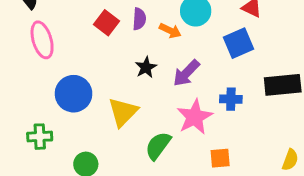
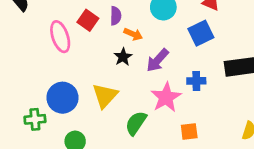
orange arrow: (170, 31) -> (133, 34), moved
pink ellipse: (42, 40) -> (60, 37), moved
blue circle: (74, 94) -> (62, 98), moved

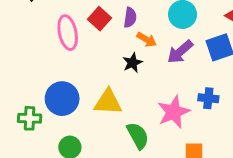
purple arrow: (158, 60) -> (180, 52), moved
yellow triangle: (105, 96) -> (108, 102), turned 44
green semicircle: (136, 123) -> (138, 136), turned 110

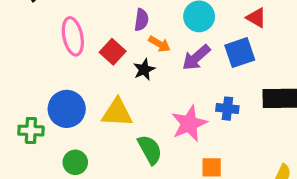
red square: (100, 19) -> (113, 52), moved

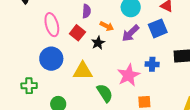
purple semicircle: (141, 20) -> (86, 11), moved
blue circle: (67, 109) -> (51, 59), moved

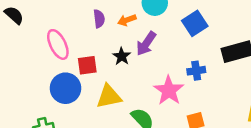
orange arrow: (107, 26) -> (127, 20), moved, turned 144
red square: (77, 33) -> (87, 65), moved, turned -35
purple arrow: (131, 33) -> (146, 44), moved

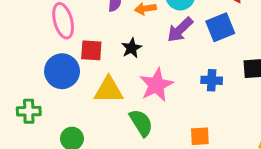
purple arrow: (146, 44) -> (180, 30), moved
pink star: (169, 90) -> (156, 85), moved

